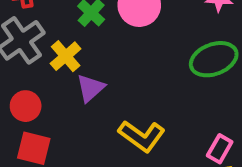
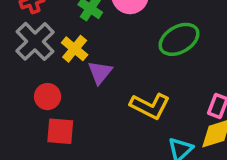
green ellipse: (214, 59) -> (179, 39), moved

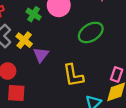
yellow L-shape: (150, 106) -> (73, 75), turned 55

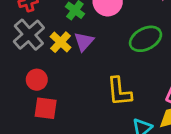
purple triangle: (41, 55) -> (84, 42), moved

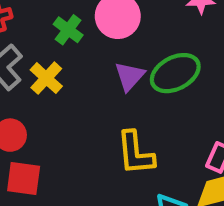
purple triangle: (84, 42) -> (130, 76), moved

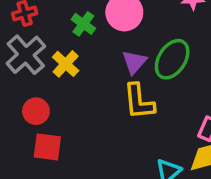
green ellipse: (175, 73) -> (172, 59), turned -30
yellow L-shape: (135, 153) -> (139, 101), moved

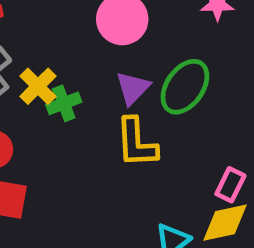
green cross: (83, 24) -> (64, 103), moved, turned 30

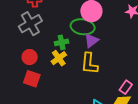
yellow cross: (38, 86) -> (59, 58), moved
green ellipse: (185, 87) -> (83, 27), moved, turned 55

